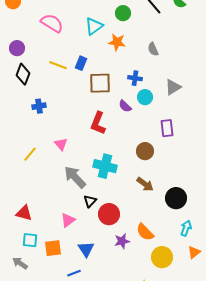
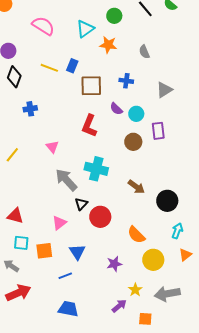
cyan circle: (145, 97) -> (136, 114), moved
brown circle: (145, 151) -> (133, 142), moved
yellow line: (30, 154) -> (12, 155), moved
purple star: (122, 241) -> (114, 264), moved

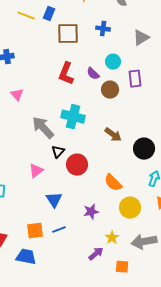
purple semicircle: (116, 109) -> (93, 74), moved
pink triangle: (52, 147) -> (17, 95), moved
orange square: (44, 251) -> (35, 231), moved
blue line: (65, 276) -> (59, 230), moved
blue trapezoid: (68, 309) -> (26, 257), moved

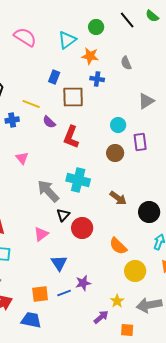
yellow line: (26, 16) -> (31, 104), moved
blue cross: (103, 29) -> (97, 79), moved
purple semicircle: (93, 74) -> (49, 122), moved
purple star: (91, 212) -> (83, 283), moved

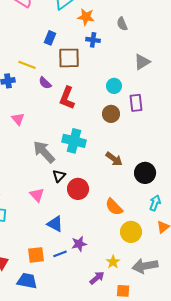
pink triangle: (41, 234) -> (37, 195), turned -35
blue triangle: (59, 263) -> (55, 224), turned -30

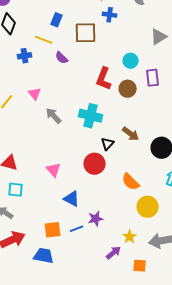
blue rectangle: (50, 38) -> (57, 20), moved
red L-shape: (67, 98) -> (104, 79), moved
gray arrow: (44, 152) -> (54, 116), moved, size x0.7
black triangle: (59, 176) -> (108, 144), moved

